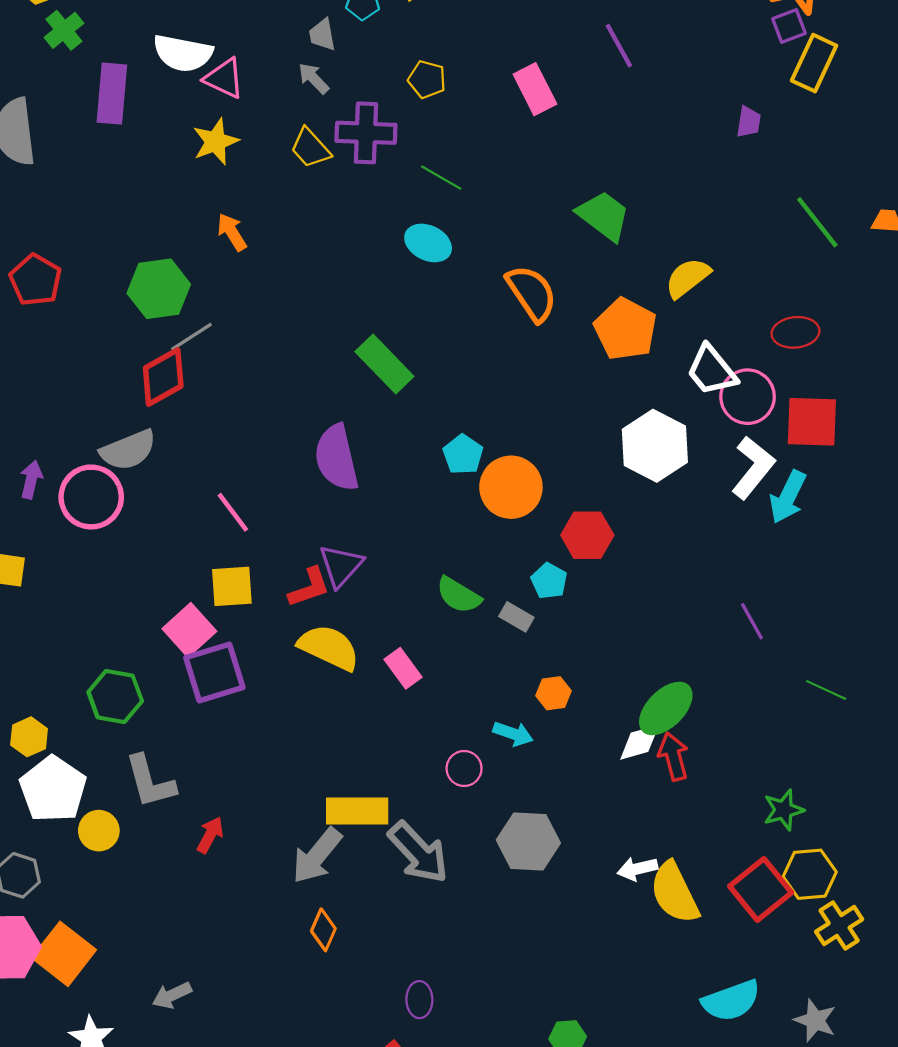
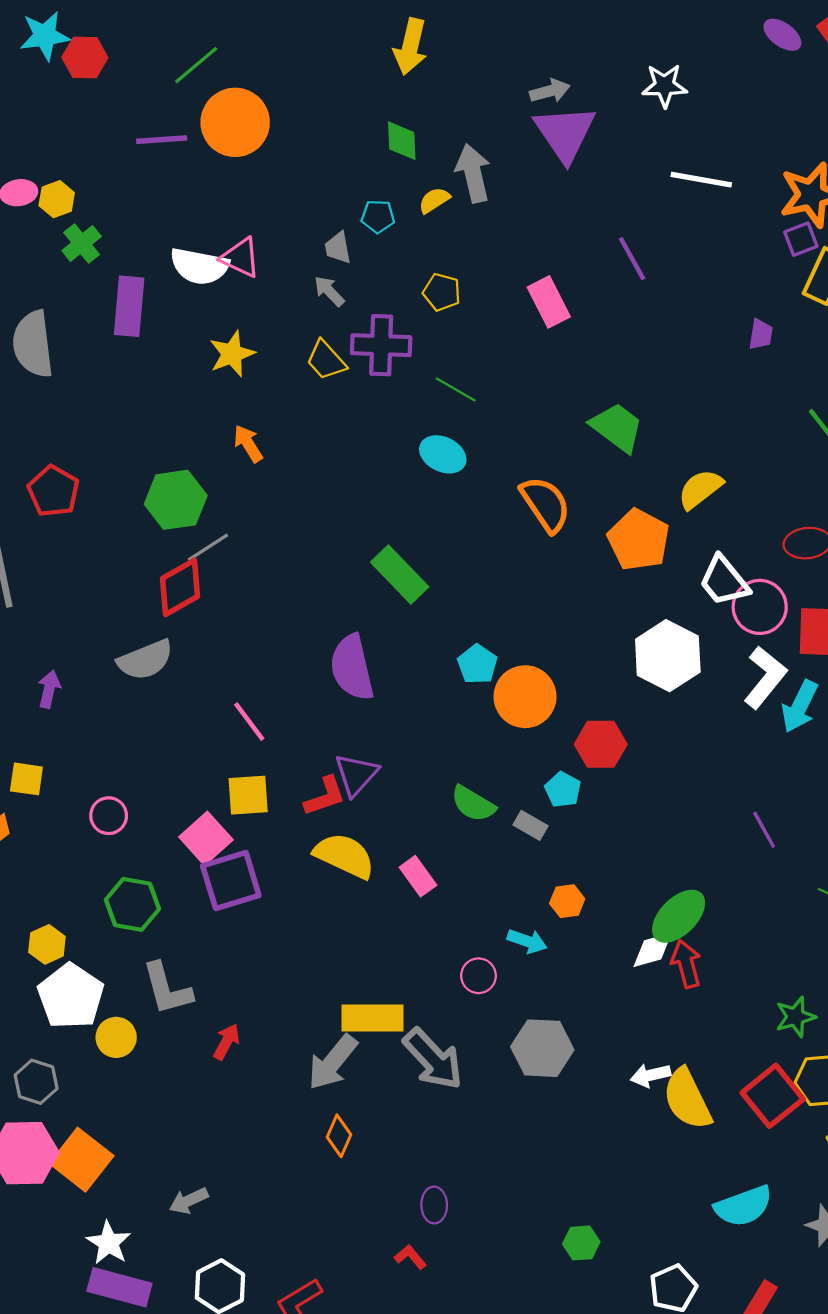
pink triangle: (224, 78) -> (241, 258), moved
pink circle: (91, 497) -> (109, 816), moved, size x0.6

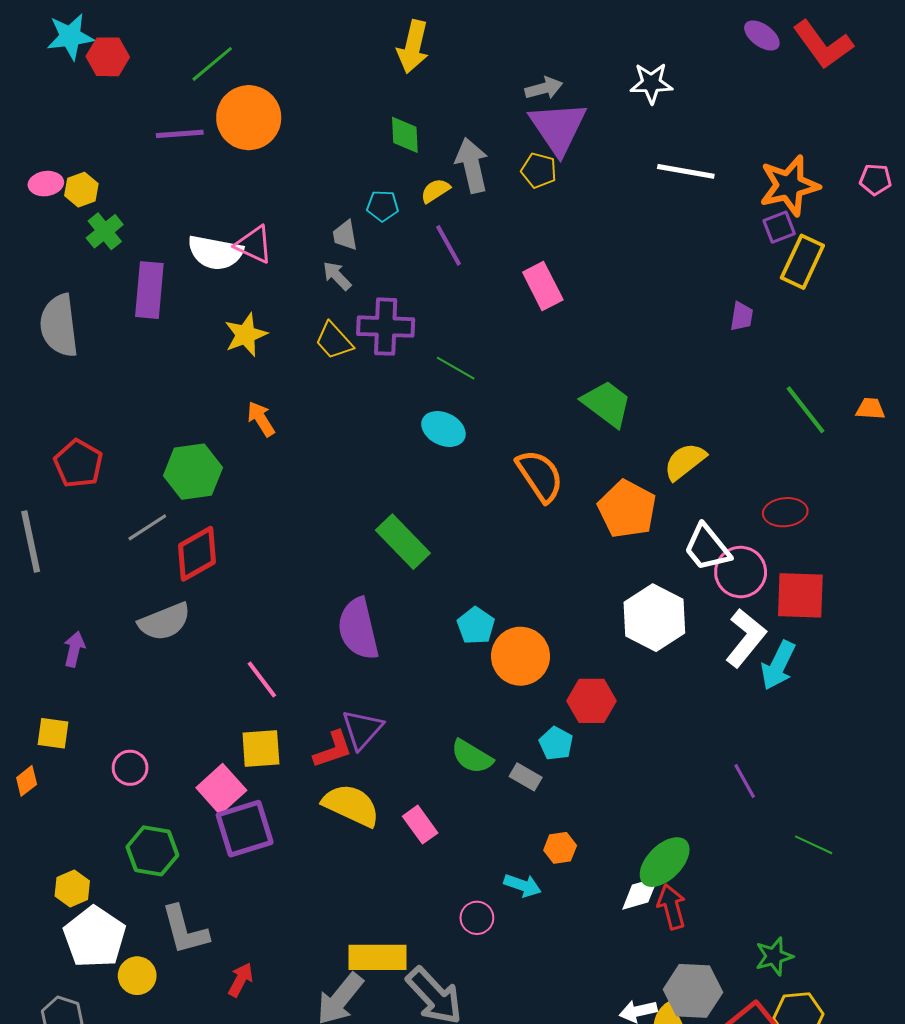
purple line: (632, 259) -> (449, 245), moved
yellow pentagon: (442, 292) -> (539, 170), moved
gray line: (208, 547) -> (147, 527), moved
gray hexagon: (542, 1048) -> (693, 991), moved

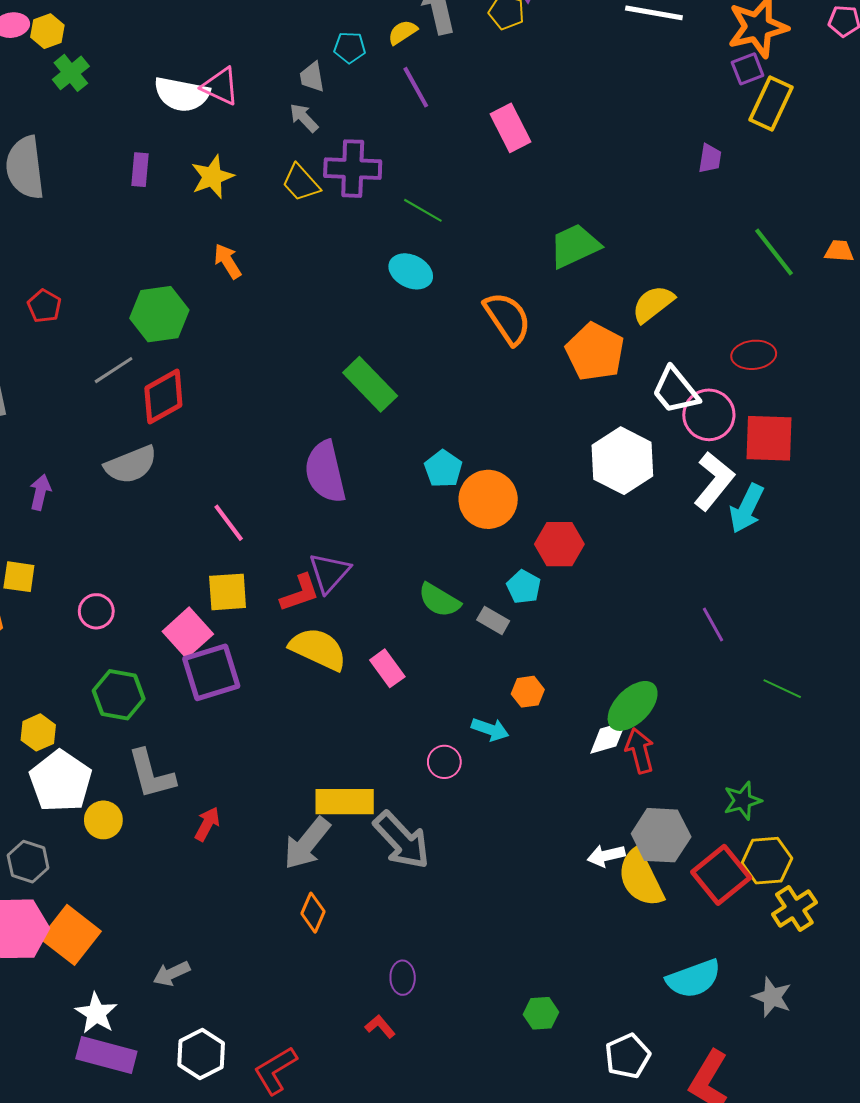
purple rectangle: (149, 290) -> (140, 170), moved, size x0.6
green trapezoid: (607, 404) -> (575, 246), turned -62
red pentagon: (78, 463) -> (44, 306), size x0.7

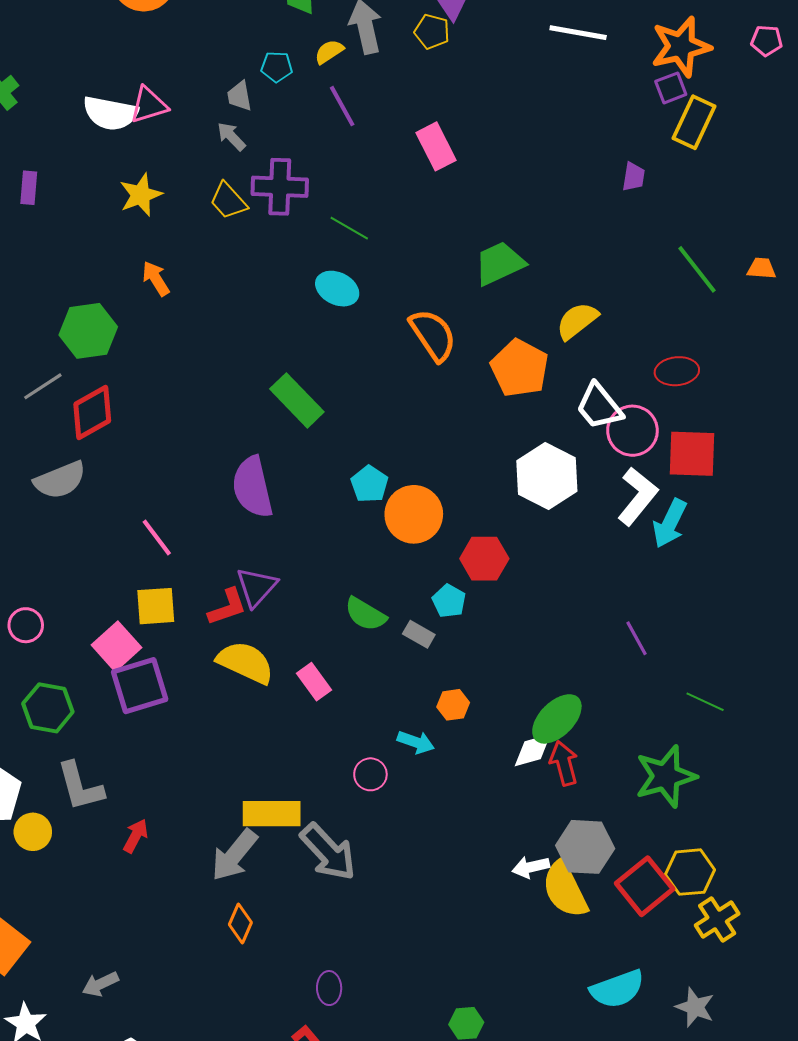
pink triangle: (220, 86) -> (149, 105), turned -42
purple rectangle: (140, 170) -> (29, 188), moved
green star: (742, 801) -> (666, 776), moved, size x1.6

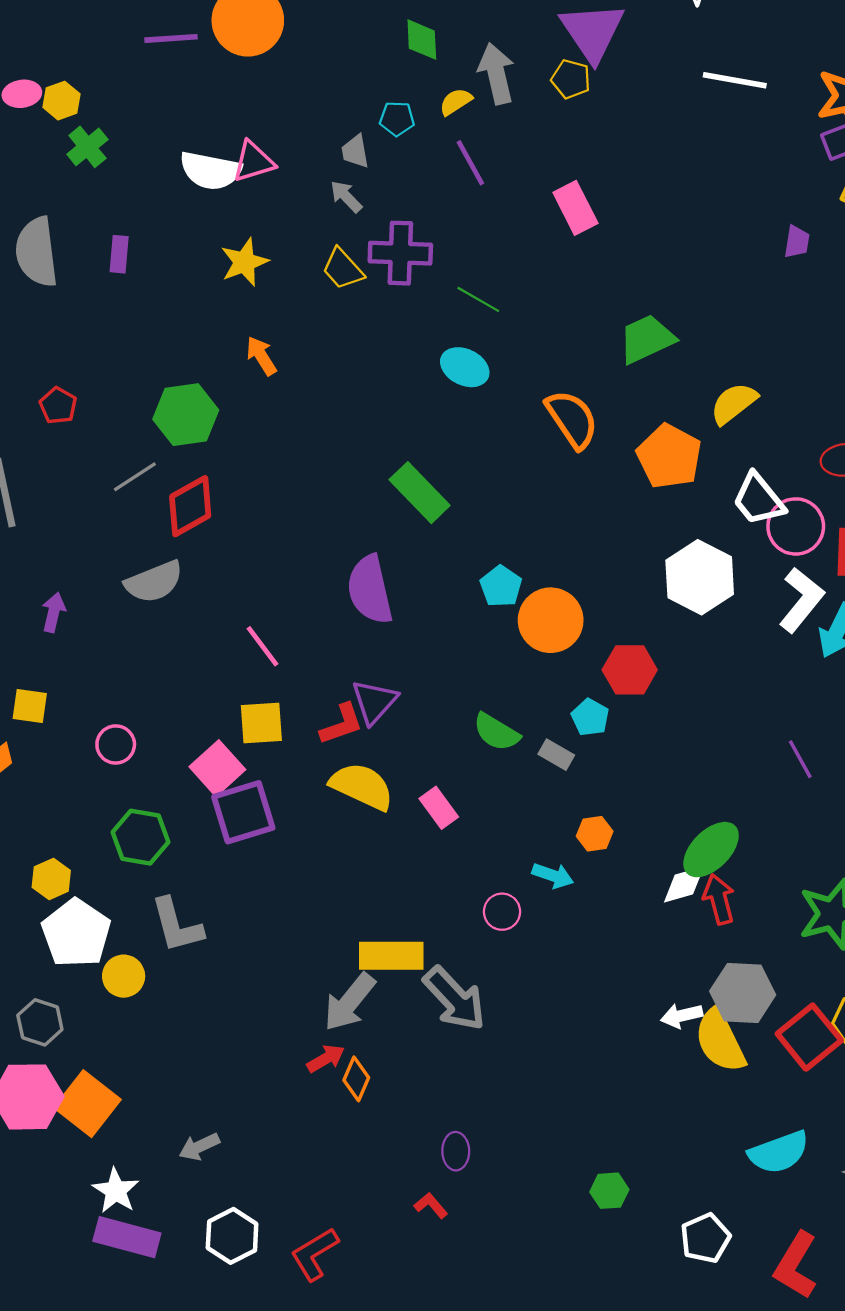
red arrow: (136, 836) -> (326, 1059), moved, turned 32

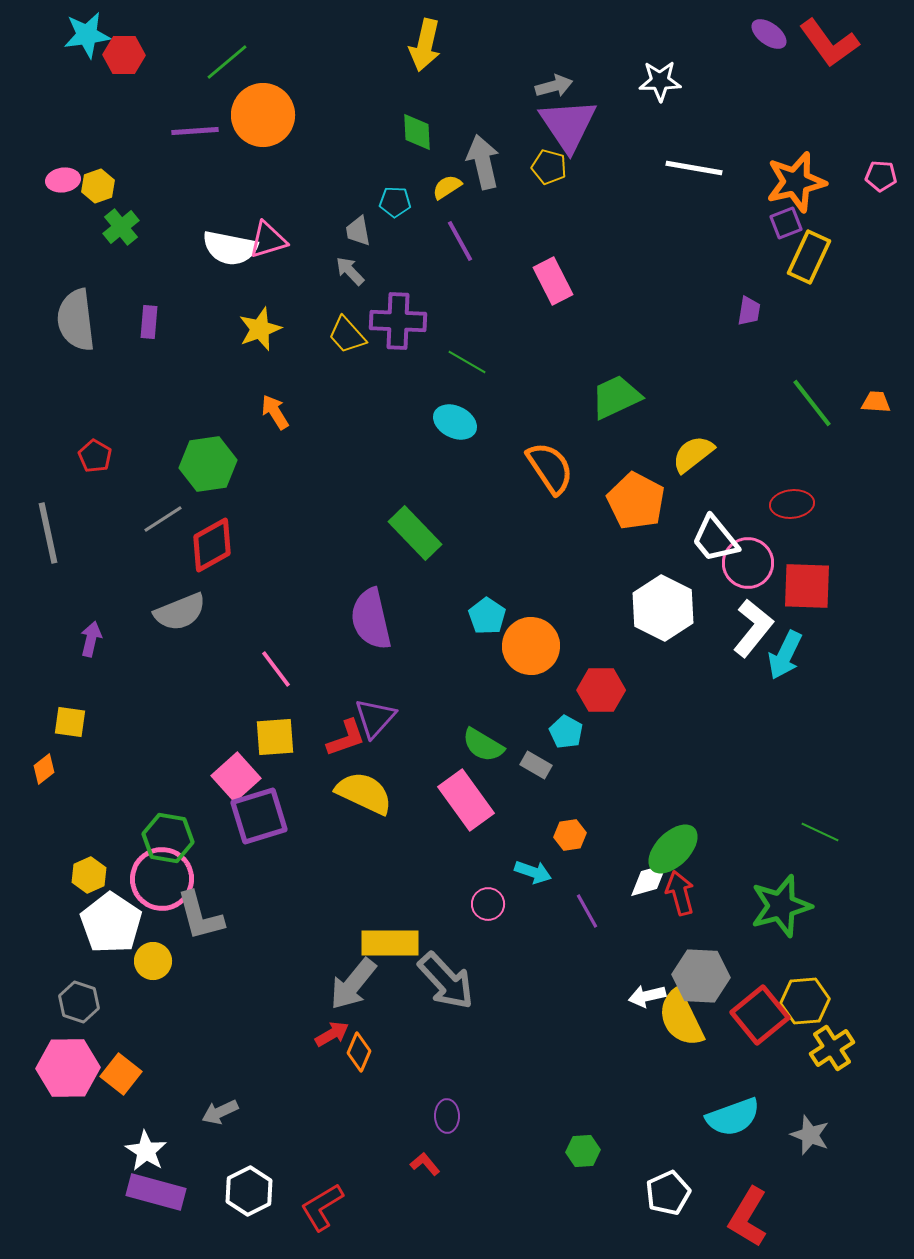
pink circle: (116, 744) -> (162, 879), moved, size x1.8
purple line: (800, 759) -> (587, 911), moved
pink rectangle: (439, 808) -> (466, 800), moved, size x1.6
orange square: (87, 1104) -> (121, 1074), size x0.7

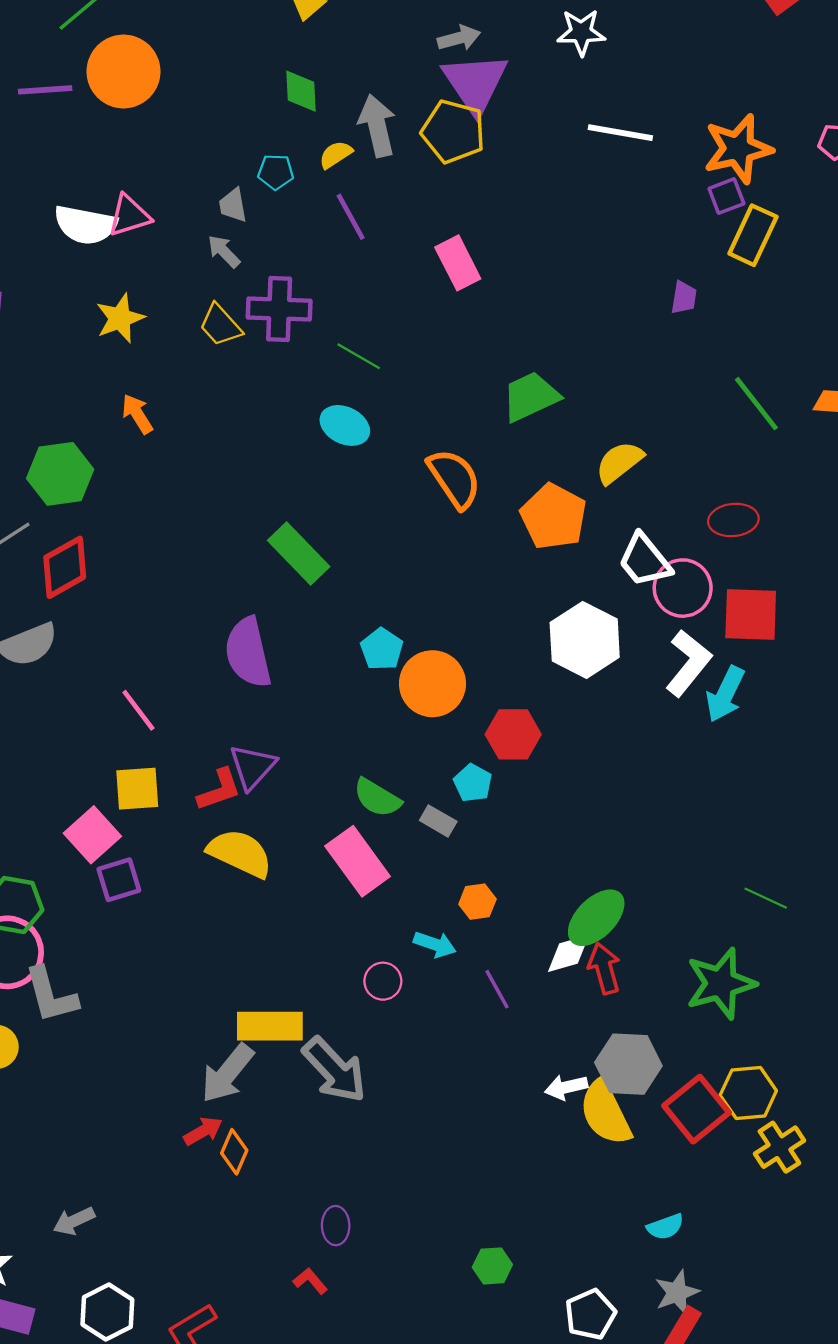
yellow pentagon: (549, 167) -> (453, 131), size x1.6
purple square: (259, 816) -> (119, 880), size x0.7
cyan semicircle: (733, 1117) -> (665, 1227), size x0.6
gray star: (810, 1135) -> (677, 1292), moved, turned 30

